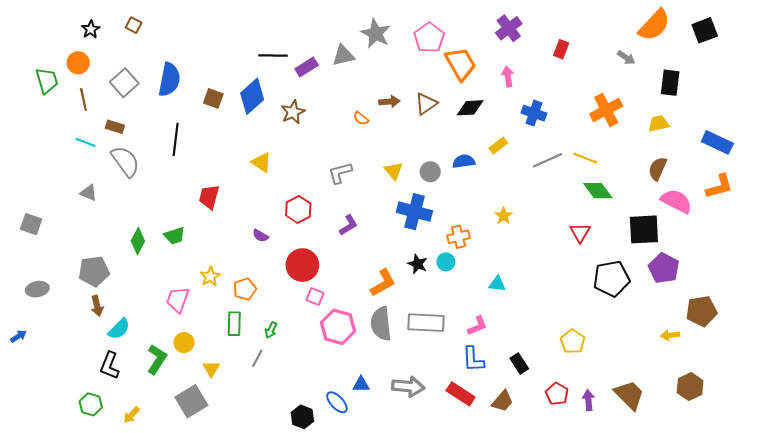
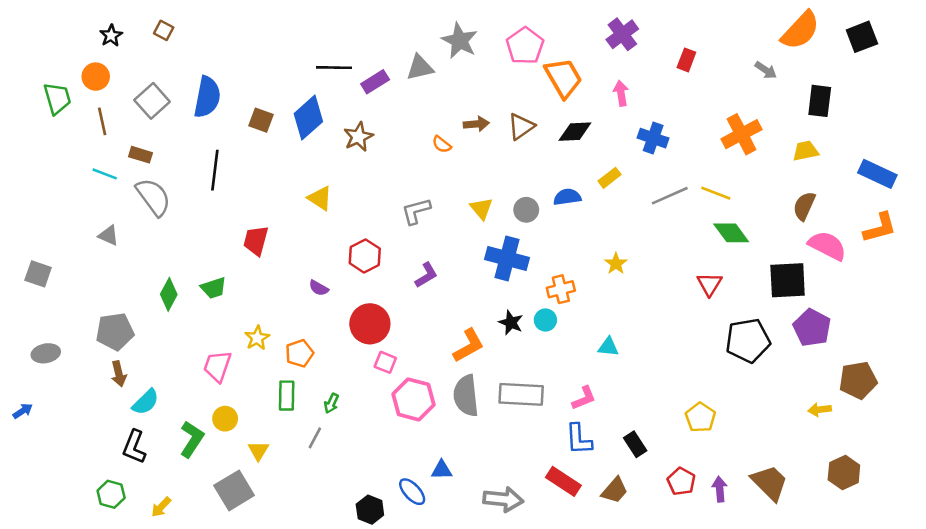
gray arrow: (408, 387) -> (503, 499), moved

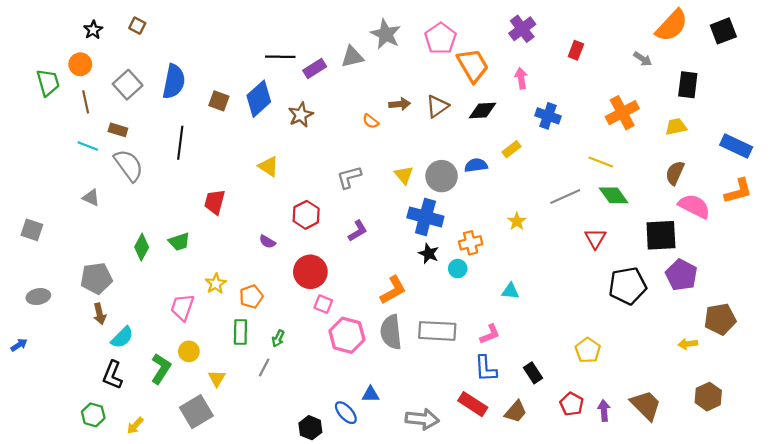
gray line: (670, 196) -> (565, 197), moved
gray circle: (526, 210) -> (442, 176), size x1.5
black star: (511, 323) -> (429, 254), moved

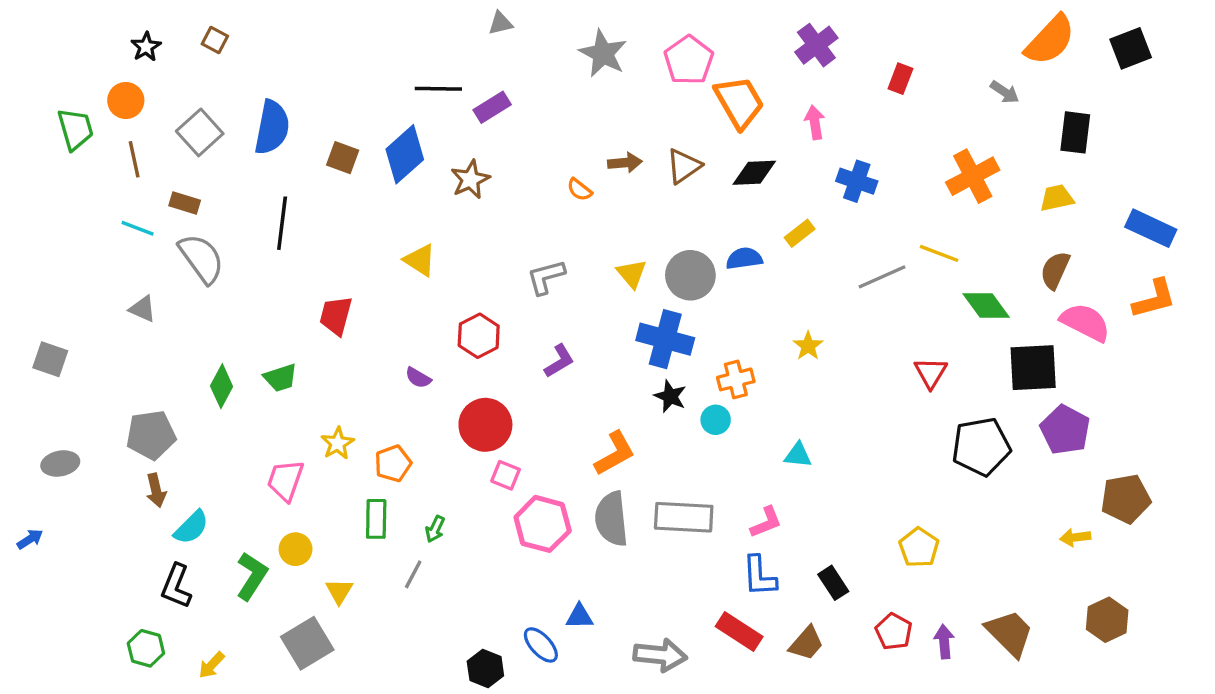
gray triangle: (352, 57) -> (501, 23), moved, size x0.7
green diamond: (614, 195) -> (986, 306), moved
gray line: (565, 197) -> (882, 277), moved

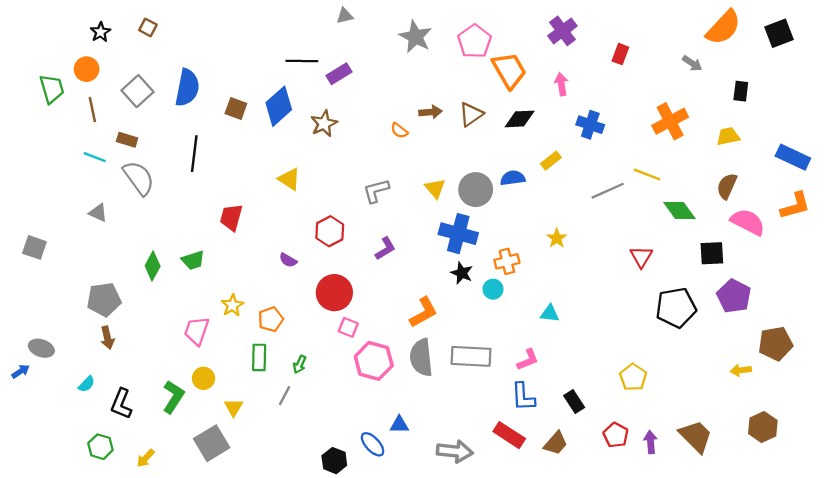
black rectangle: (1075, 132) -> (741, 91), size x0.7
black square: (1033, 368) -> (712, 253), size x0.7
gray ellipse: (60, 463) -> (41, 348), moved, turned 30
cyan semicircle: (191, 527) -> (87, 384), moved, size x0.7

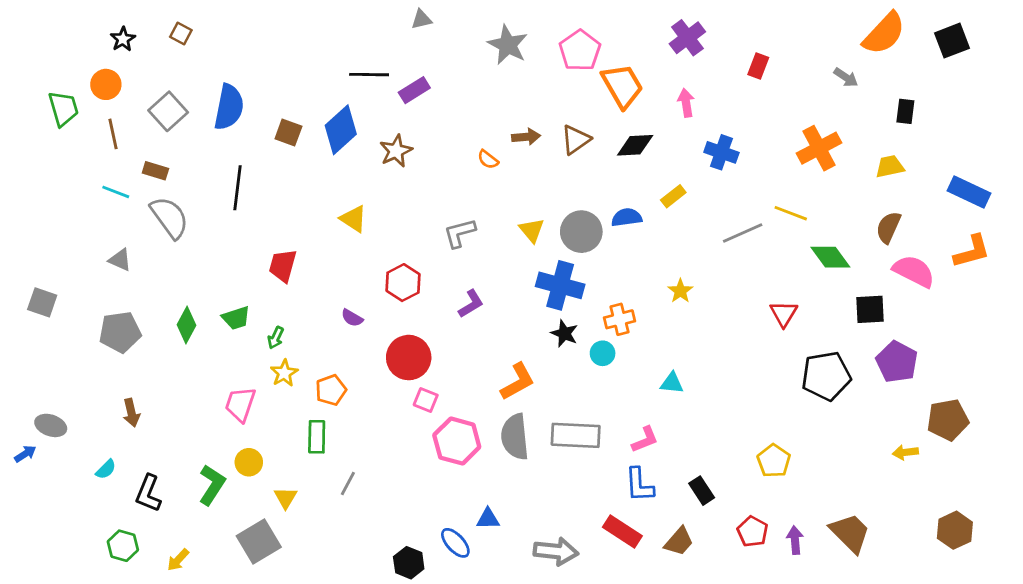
gray pentagon: (104, 300) -> (120, 332), moved
green arrow: (300, 364) -> (276, 338), moved
brown hexagon: (763, 427) -> (955, 530), moved

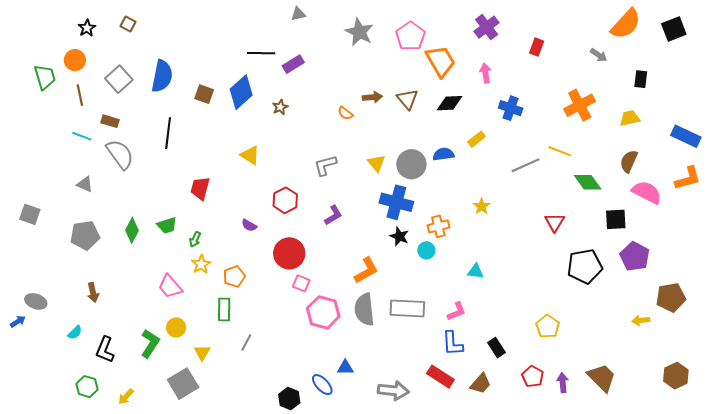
brown triangle: (576, 140) -> (407, 99), turned -35
brown star: (396, 151) -> (280, 107), size x0.7
pink trapezoid: (240, 404) -> (170, 286), turned -60

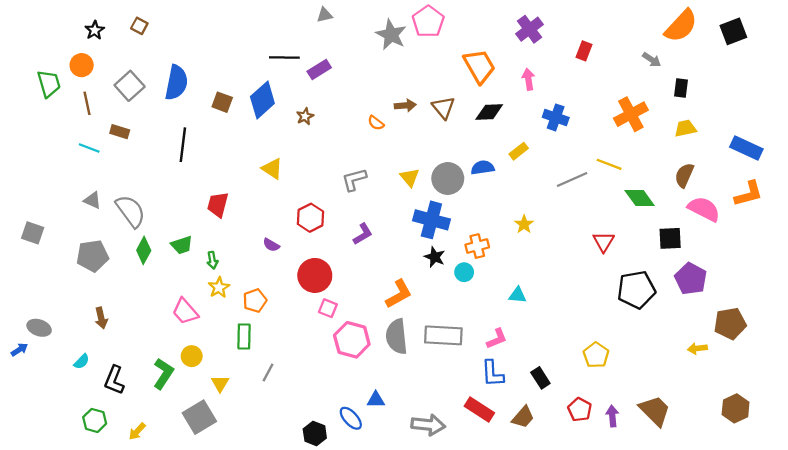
pink pentagon: (410, 36) -> (428, 22), moved
black rectangle: (641, 79) -> (681, 88), moved
gray semicircle: (120, 154) -> (131, 211), moved
green arrow: (195, 239) -> (212, 260), turned -35

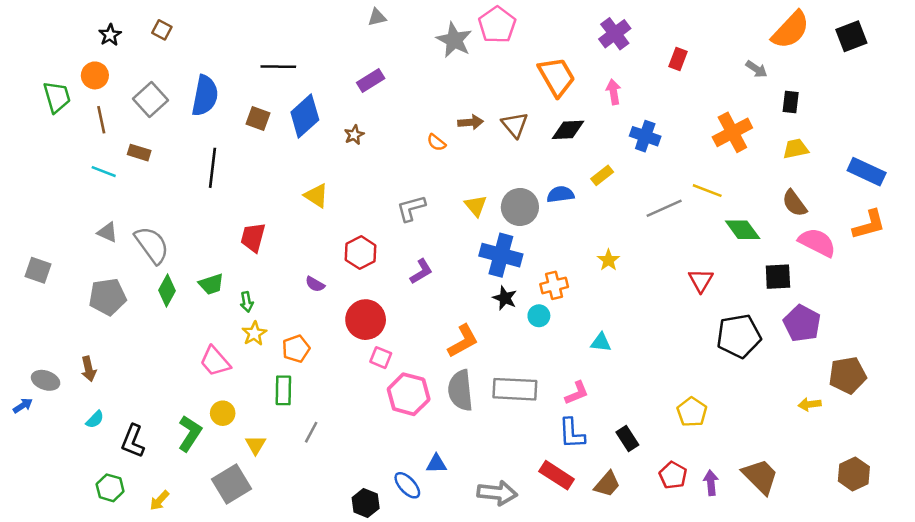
black line: (284, 57) -> (278, 67), moved
brown semicircle: (684, 175) -> (794, 203), turned -60
brown arrow: (101, 318) -> (89, 369), moved

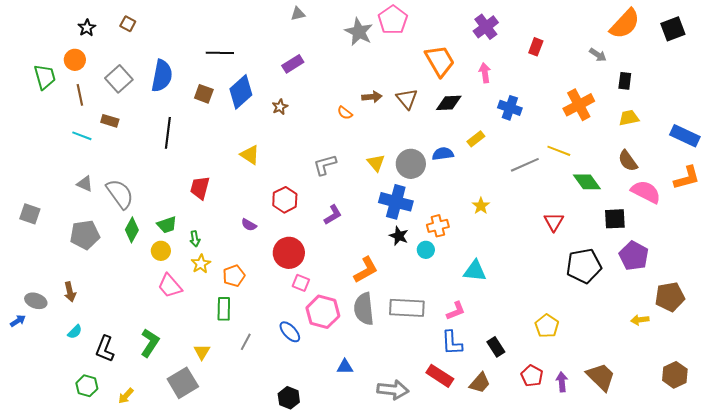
cyan triangle: (601, 342) -> (475, 271), size x1.4
yellow circle: (223, 413) -> (161, 251), moved
blue ellipse: (407, 485) -> (290, 332), moved

